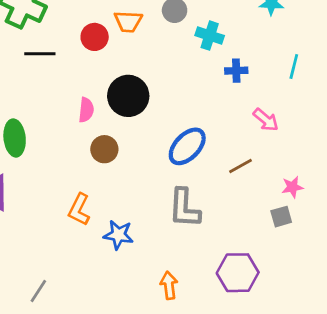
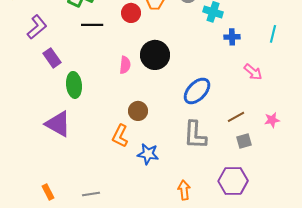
brown circle: (104, 149) -> (138, 111), moved
brown line: (240, 166) -> (236, 117), moved
gray square: (281, 217) -> (244, 141), moved
gray line: (38, 291) -> (91, 194), turned 48

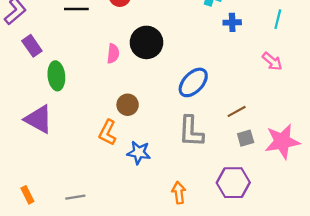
pink arrow: (253, 72) -> (272, 61), moved
pink star: (272, 120) -> (282, 141), moved, size x2.0

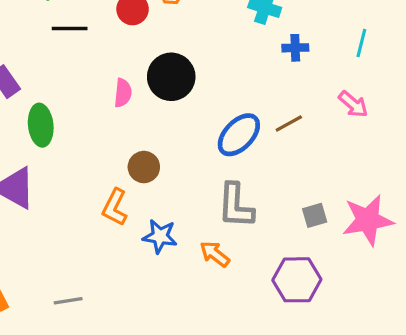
brown line: (237, 111) -> (289, 124), moved
orange arrow: (179, 193) -> (215, 254), moved, turned -45

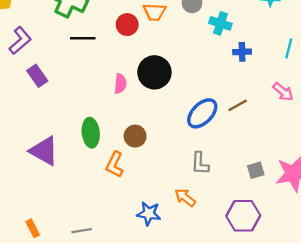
green ellipse: (41, 125) -> (91, 133), moved
gray L-shape: (236, 206) -> (200, 163), size x0.7
blue star: (160, 236) -> (149, 214), moved

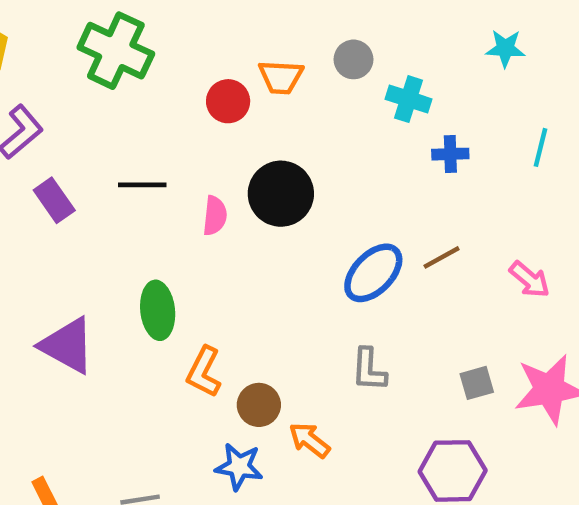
black line: (83, 38) -> (142, 185), moved
pink arrow: (283, 92) -> (530, 279), moved
brown circle: (135, 136) -> (259, 405), moved
orange arrow: (185, 198) -> (309, 440), moved
blue star: (149, 214) -> (239, 467), moved

